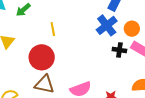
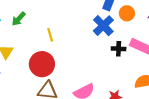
orange circle: (132, 29) -> (127, 13), moved

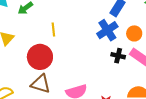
orange circle: (127, 13) -> (134, 33), moved

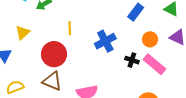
blue cross: (107, 30) -> (105, 41), moved

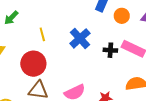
orange circle: (150, 39) -> (122, 16), moved

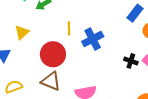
blue cross: (80, 38) -> (93, 39), moved

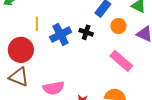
black cross: (131, 61) -> (86, 32), moved

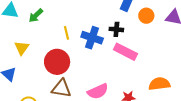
blue cross: (61, 35) -> (92, 38), turned -30
pink rectangle: (121, 61) -> (125, 52), moved

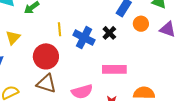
black cross: (116, 29) -> (109, 33), turned 32
pink rectangle: (125, 52) -> (114, 69), moved, turned -35

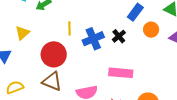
blue cross: (84, 38) -> (93, 39), turned 35

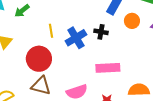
black cross: (119, 36) -> (101, 32), turned -32

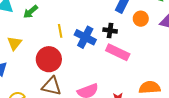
blue cross: (76, 38) -> (85, 37), turned -30
pink rectangle: (108, 68) -> (118, 52), moved, turned 30

